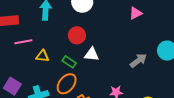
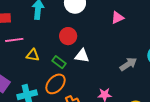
pink triangle: (136, 13) -> (118, 18), moved

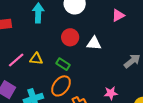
pink line: (14, 40) -> (16, 60), moved, turned -30
white triangle: (82, 56) -> (94, 43), moved

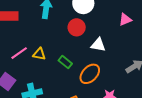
red circle: (70, 37) -> (77, 27), moved
orange ellipse: (61, 86) -> (90, 74), moved

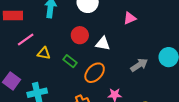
red circle: (77, 27) -> (80, 35), moved
pink line: (19, 53) -> (26, 40), moved

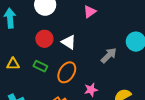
white triangle: (103, 44) -> (69, 42), turned 35

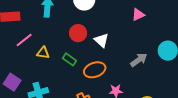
pink triangle: (90, 12) -> (138, 15), moved
orange ellipse: (67, 72) -> (95, 70), turned 30

